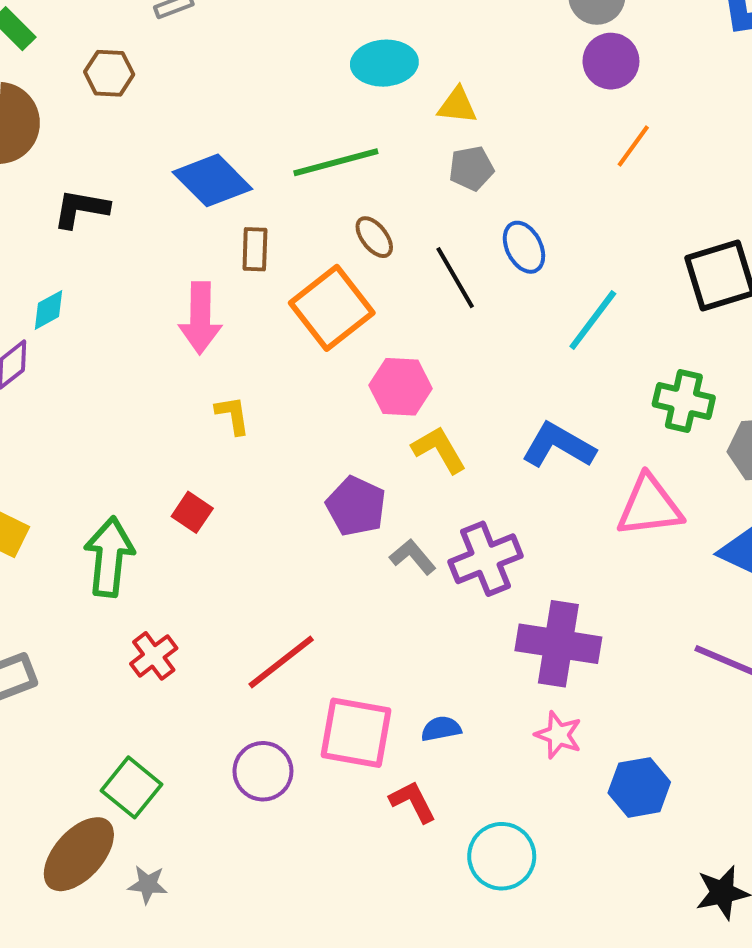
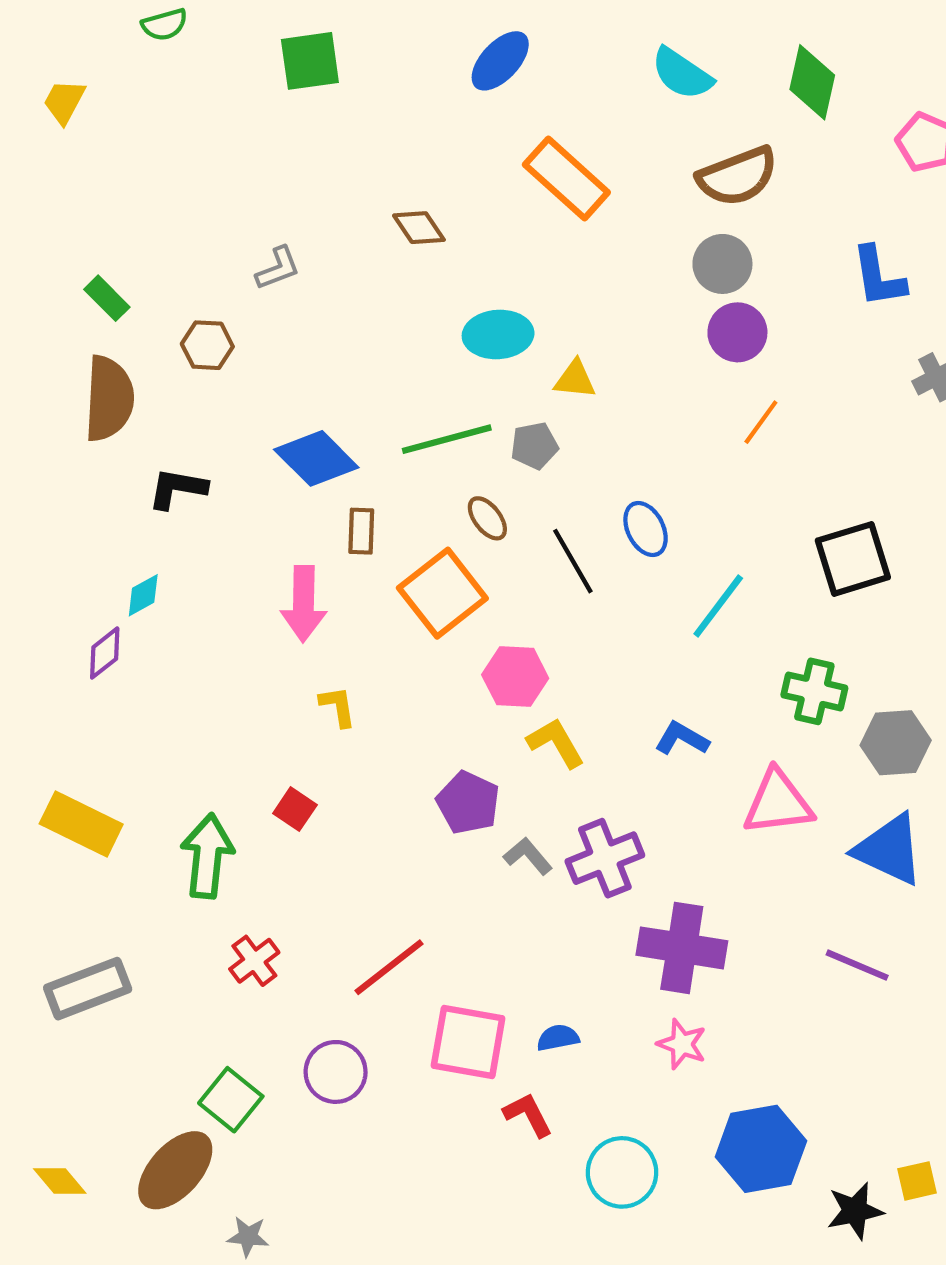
gray pentagon: (471, 168) -> (534, 446), moved
blue L-shape: (558, 445) -> (682, 738), size x0.7
purple circle: (263, 771) -> (336, 1072), moved
blue hexagon: (639, 787) -> (761, 1149), moved, size x1.4
gray star: (148, 885) -> (248, 1237), moved

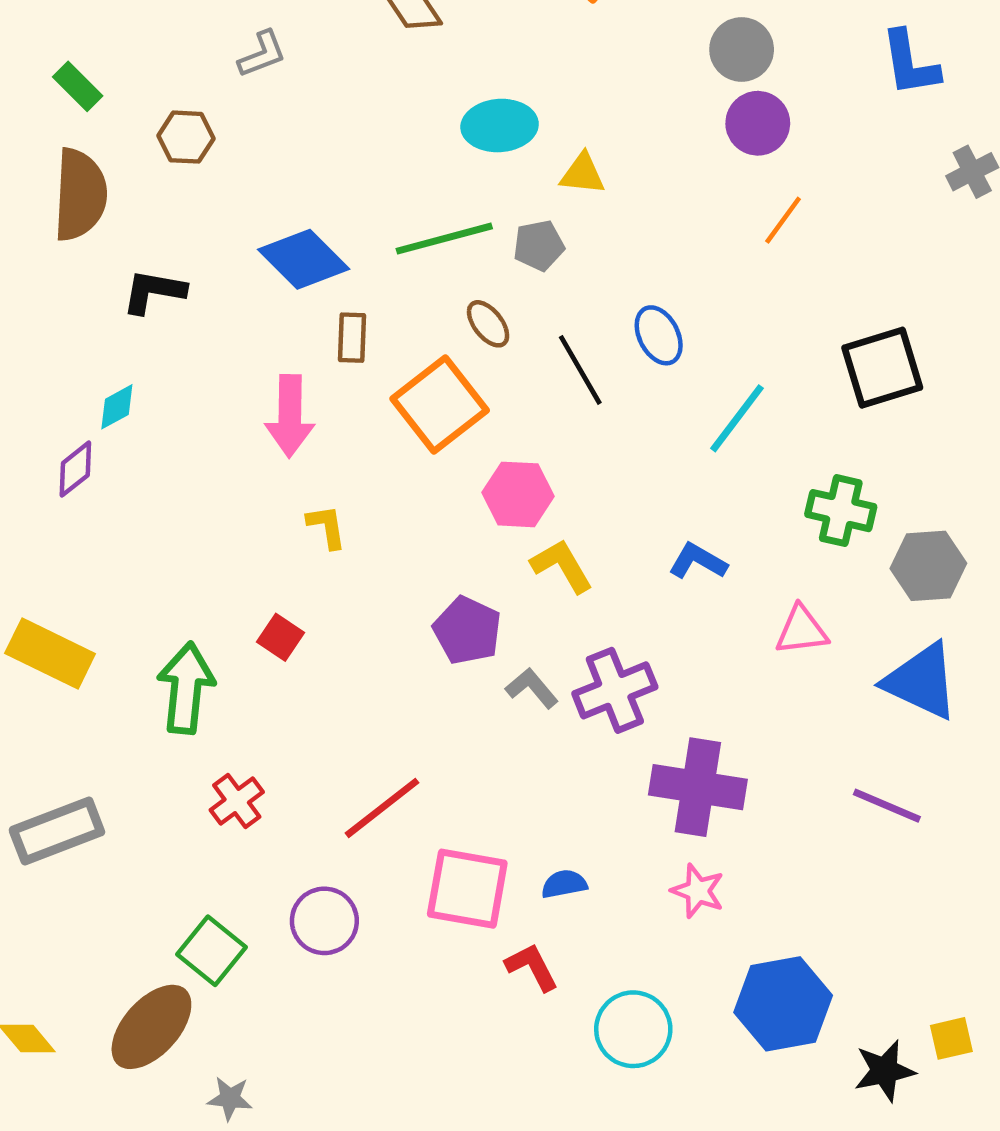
pink triangle: (778, 803) -> (802, 630), size x0.7

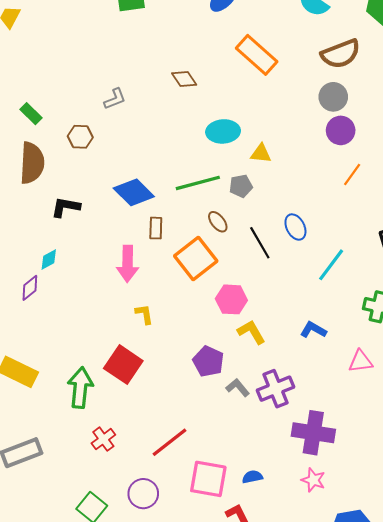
red square: (281, 637) -> (123, 365), size x1.8

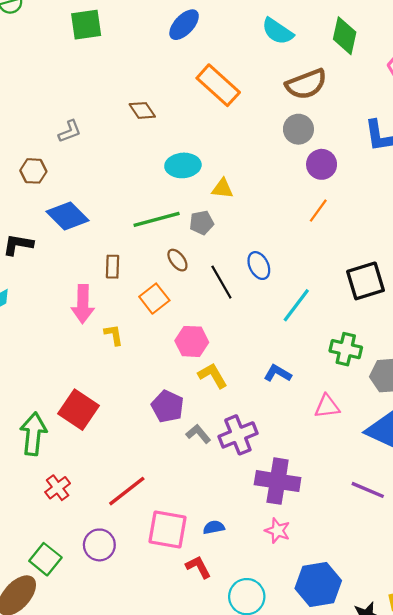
purple circle: (341, 130) -> (322, 164), moved
blue diamond: (134, 192) -> (67, 216), moved
orange square: (196, 258) -> (154, 299), size x0.7
yellow L-shape: (144, 314) -> (114, 335), moved

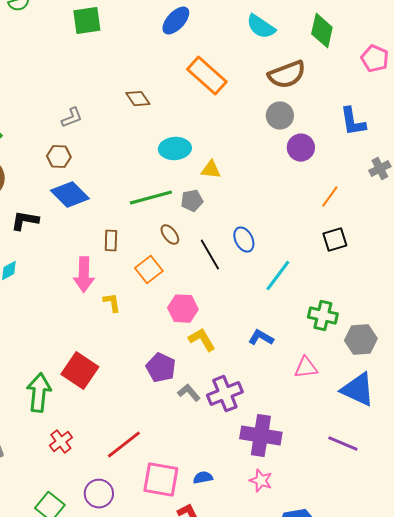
brown hexagon: (33, 171) -> (59, 157), moved
orange line: (318, 211) -> (330, 197), moved
black square: (366, 281) -> (335, 240), moved, size x0.7

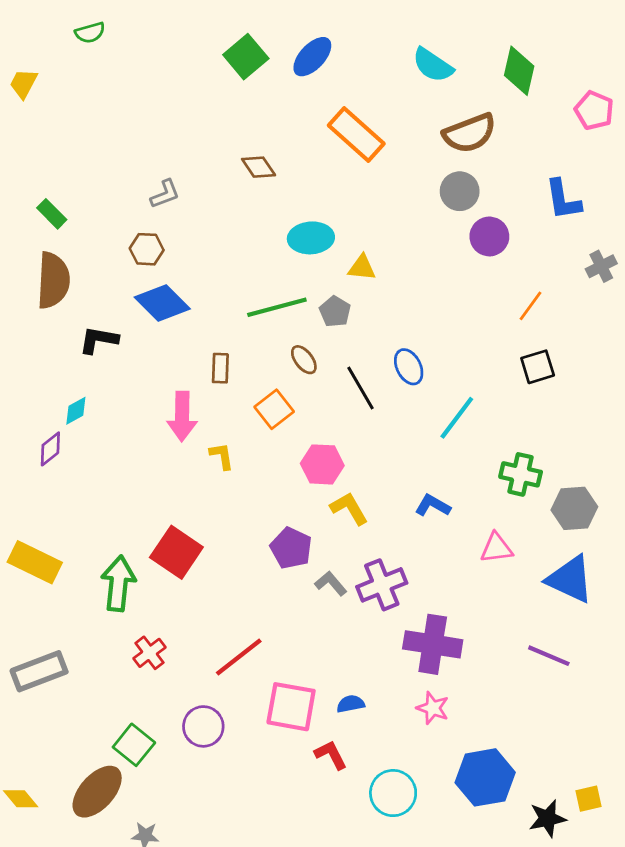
green square: (87, 21) -> (246, 57), moved, turned -32
gray pentagon: (192, 201) -> (335, 312), turned -30

